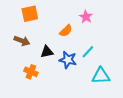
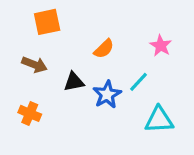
pink star: (86, 17) -> (161, 46), moved
blue star: (68, 60) -> (107, 95), turned 30
orange cross: (31, 72) -> (30, 113), moved

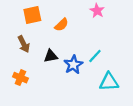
pink star: (161, 46) -> (97, 11), moved
orange semicircle: (104, 49) -> (61, 25), moved
brown arrow: (34, 65) -> (24, 44), turned 42

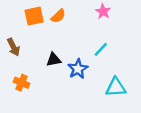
orange semicircle: (61, 25) -> (58, 16), moved
brown arrow: (24, 44) -> (13, 47), moved
cyan line: (95, 56) -> (101, 49), moved

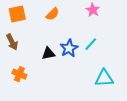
orange square: (34, 16) -> (17, 14), moved
blue star: (78, 69) -> (69, 48), moved

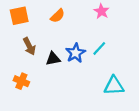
brown arrow: (12, 42) -> (29, 46), moved

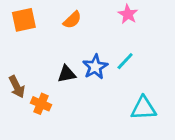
brown arrow: (29, 46) -> (17, 87), moved
orange cross: (21, 81) -> (41, 104), moved

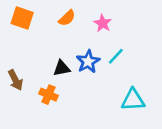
pink star: (128, 14) -> (103, 23), moved
orange square: (24, 20) -> (22, 18), turned 30
orange cross: (41, 104) -> (48, 95), moved

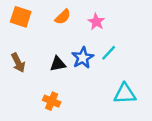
brown arrow: (15, 80) -> (18, 63), moved
orange cross: (48, 95) -> (52, 101), moved

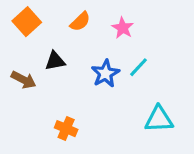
orange square: (21, 17) -> (27, 22), turned 30
brown arrow: (18, 63) -> (24, 80), turned -36
black triangle: (58, 64) -> (55, 61), moved

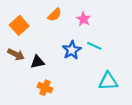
orange square: (27, 22) -> (19, 25), moved
black triangle: (55, 61) -> (37, 62), moved
cyan line: (138, 67) -> (94, 46), turned 72

